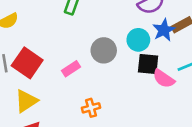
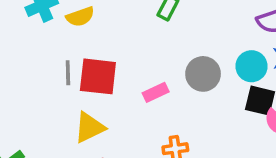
red square: (27, 63) -> (98, 76), turned -36

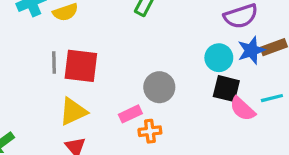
gray circle: (203, 74) -> (159, 87), moved
pink rectangle: (156, 92) -> (130, 114), moved

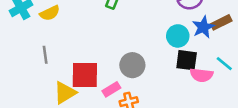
red square: (81, 66) -> (85, 75), moved
cyan line: (272, 98) -> (224, 64), turned 60
pink semicircle: (242, 109) -> (201, 75), turned -30

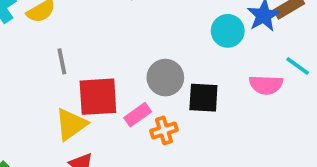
gray line: (45, 55) -> (62, 61), moved
black square: (187, 60) -> (203, 98), moved

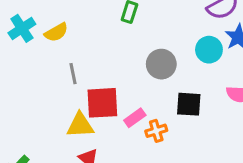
gray circle: (165, 78) -> (161, 64), moved
yellow triangle: (71, 124) -> (80, 125), turned 32

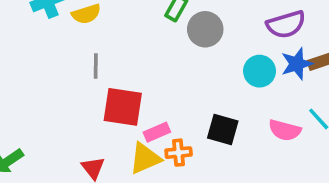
gray circle: (161, 64) -> (205, 29), moved
yellow triangle: (80, 125) -> (145, 158), moved, turned -32

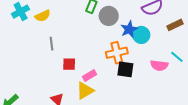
blue star: (297, 64) -> (129, 29), moved
red square: (123, 107) -> (69, 64), size x0.6
orange cross: (179, 153) -> (117, 53), moved, size x1.5

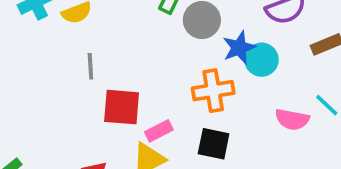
red square: (69, 64) -> (122, 107), size x1.5
black square: (125, 69) -> (214, 144), moved

